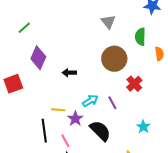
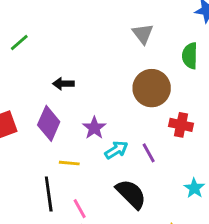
purple diamond: (38, 58) -> (49, 123), moved
black arrow: (69, 73) -> (63, 84), moved
red cross: (134, 84) -> (181, 125), turned -35
purple star: (75, 119) -> (94, 128), moved

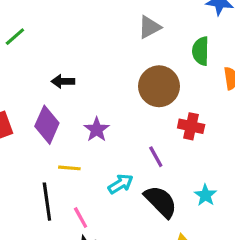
gray triangle: (143, 34) -> (149, 27), turned 40
cyan arrow: (116, 150) -> (121, 184), moved
black semicircle: (131, 194) -> (161, 202), moved

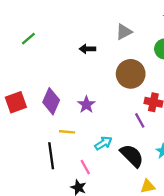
black arrow: (63, 81) -> (88, 49), moved
purple line: (156, 157) -> (140, 120), moved
pink line: (81, 218) -> (85, 167), moved

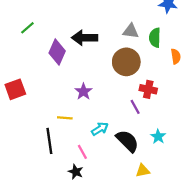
gray triangle: (124, 32) -> (131, 31), moved, turned 35
black arrow: (88, 49) -> (85, 38), size x1.6
purple diamond: (51, 101) -> (57, 52), moved

